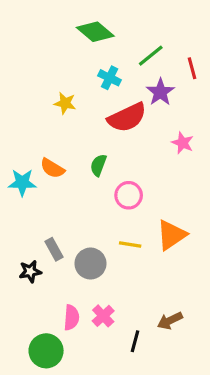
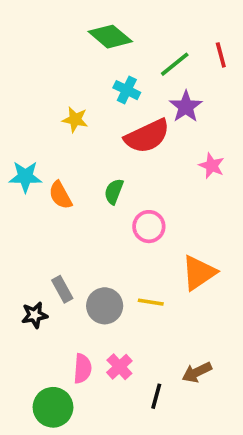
red line: (192, 68) -> (221, 55), moved
orange semicircle: (52, 168) -> (60, 195), turned 30
cyan star: (22, 183) -> (25, 177), moved
yellow line: (130, 244) -> (151, 302), moved

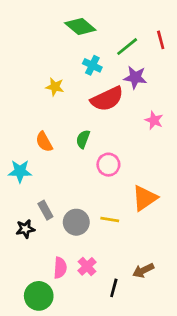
purple star: (186, 107) -> (135, 77), turned -30
cyan star: (25, 177) -> (20, 171), moved

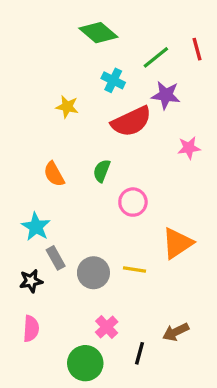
pink star: (154, 120) -> (189, 148), turned -30
cyan star: (20, 171) -> (36, 227), moved, turned 30
pink semicircle: (60, 268) -> (31, 329), moved
green circle: (39, 296) -> (85, 363), moved

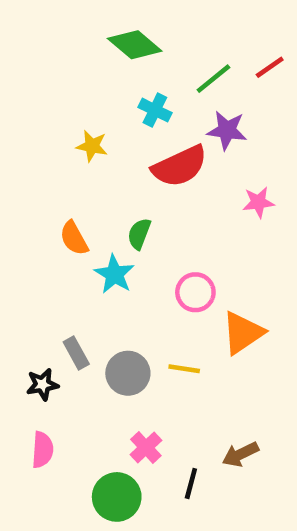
red line: (197, 49) -> (270, 67), turned 70
pink circle: (133, 202) -> (195, 292), moved
cyan star: (36, 227) -> (114, 274), moved

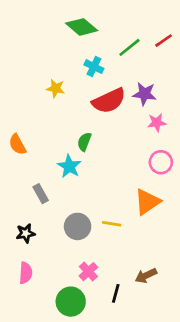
purple star: (227, 130) -> (144, 94), moved
orange semicircle: (74, 238) -> (17, 144), moved
pink circle: (195, 292) -> (161, 162), moved
gray rectangle: (76, 353) -> (41, 194), moved

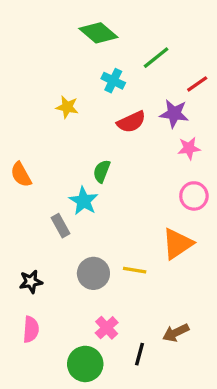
red line: (164, 41) -> (197, 84), moved
red semicircle: (109, 101) -> (131, 122), size x0.7
gray rectangle: (41, 194) -> (61, 226), moved

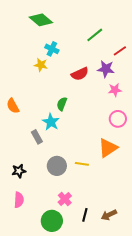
green diamond: (98, 33) -> (41, 20), moved
cyan cross: (113, 81) -> (52, 49), moved
brown arrow: (176, 333) -> (109, 215), moved

